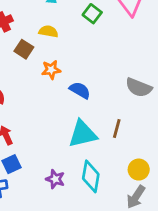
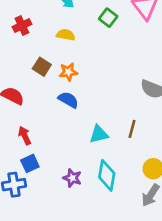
brown square: (24, 49) -> (42, 67), moved
blue semicircle: (80, 90) -> (68, 100), moved
cyan triangle: (83, 134) -> (99, 134), size x0.7

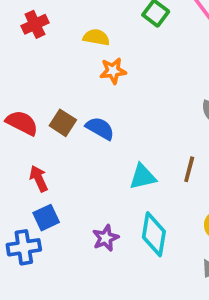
brown square: (42, 67) -> (63, 123), moved
orange star: (68, 72) -> (113, 71), moved
purple star: (72, 178) -> (106, 238), turned 30

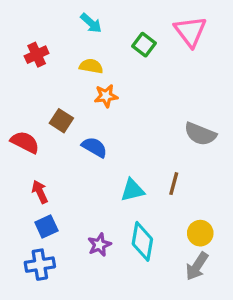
brown square: (63, 123) -> (61, 121), moved
blue cross: (24, 247) -> (40, 265), moved

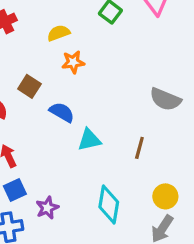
yellow semicircle: (91, 66) -> (59, 33), turned -30
cyan triangle: (132, 190) -> (89, 140), moved
purple star: (99, 245) -> (47, 208), moved

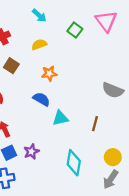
orange star: (73, 62) -> (49, 73), moved
brown square: (29, 86) -> (11, 66), moved
purple star: (47, 208) -> (31, 152), moved

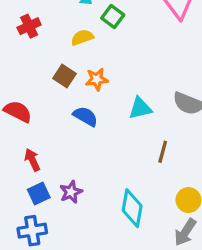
green square: (75, 30) -> (113, 16), moved
brown square: (11, 66) -> (64, 76), moved
cyan triangle: (60, 118) -> (140, 108), moved

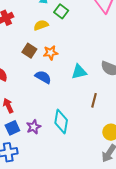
cyan diamond: (132, 208) -> (61, 122), moved

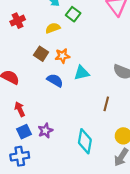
cyan triangle: (79, 72) -> (82, 73), moved
cyan diamond: (61, 122) -> (85, 141), moved

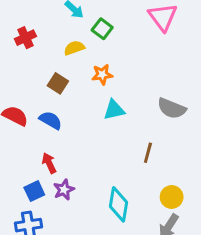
orange star: (62, 56) -> (102, 74), moved
blue semicircle: (55, 80) -> (51, 120), moved
red arrow: (20, 109) -> (49, 163), moved

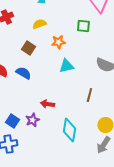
green square: (102, 29) -> (83, 26), moved, turned -32
red arrow: (49, 163) -> (47, 104), moved, turned -56
blue square: (34, 191) -> (12, 121), turned -32

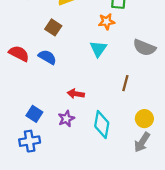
orange star: (58, 42) -> (107, 22), moved
cyan triangle: (66, 66) -> (98, 49), turned -42
purple star: (32, 120) -> (66, 119), moved

